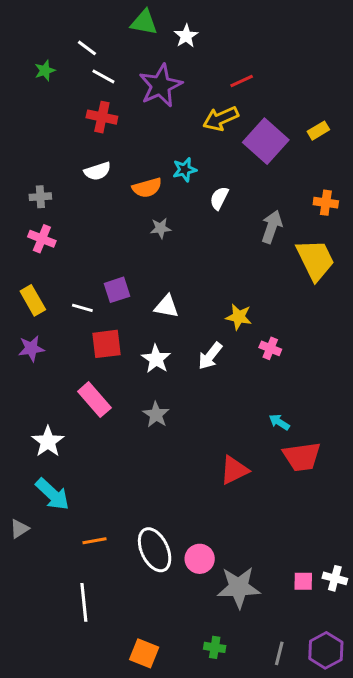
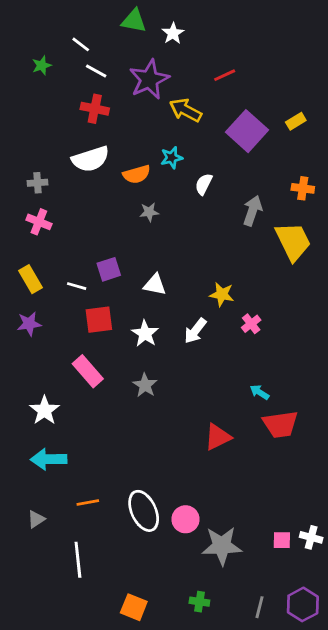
yellow arrow: (221, 119) -> (186, 110), moved, turned 52
white semicircle: (97, 171) -> (91, 159), size x1.5
pink cross: (270, 348) -> (251, 324), turned 30
cyan arrow: (52, 494) -> (49, 459), turned 136
gray triangle: (19, 529) -> (36, 519), moved

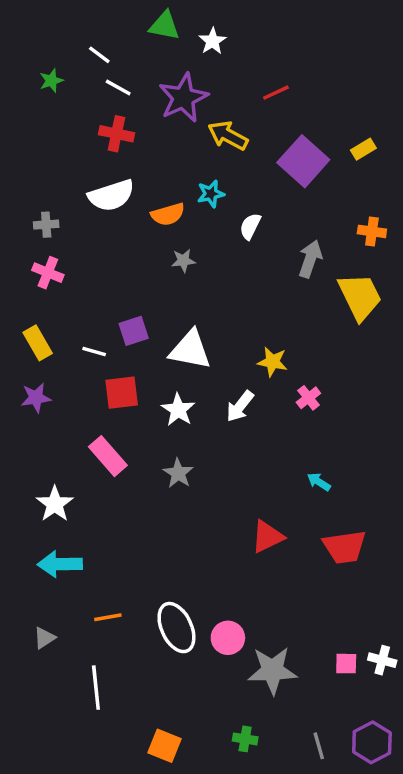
white triangle: (155, 285) -> (190, 350), size x1.5
red trapezoid: (280, 424) -> (344, 547), moved
gray line: (260, 607) -> (319, 746), turned -30

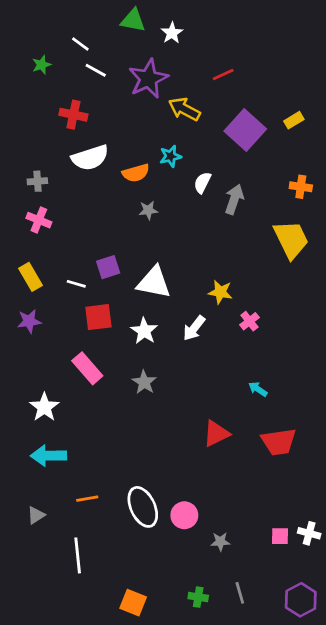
red cross: (116, 134) -> (73, 115), moved
gray arrow: (310, 259) -> (234, 199), moved
gray star: (272, 670) -> (220, 542), size x0.5
gray line: (319, 746) -> (240, 593), moved

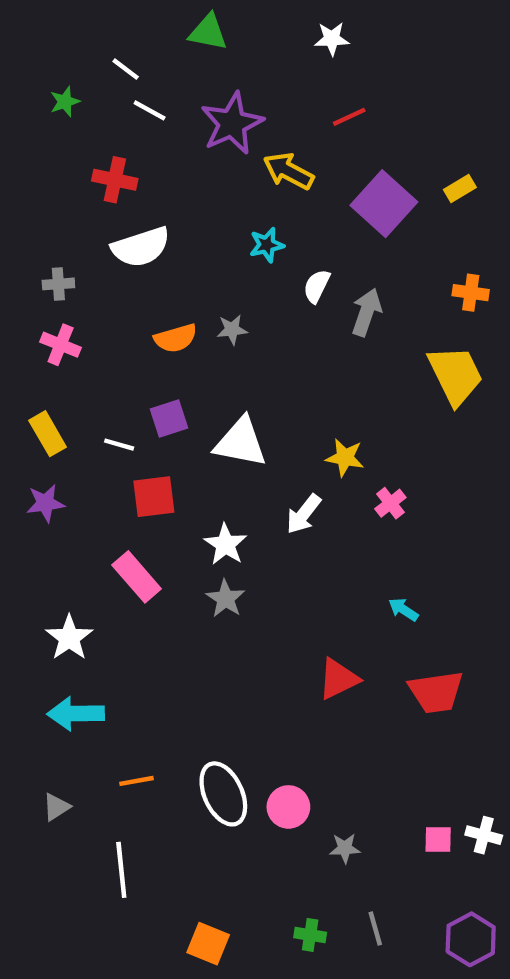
white star: (172, 33) -> (332, 39), moved, turned 30
orange semicircle: (136, 173) -> (176, 338), moved
white star: (144, 331) -> (225, 544), moved

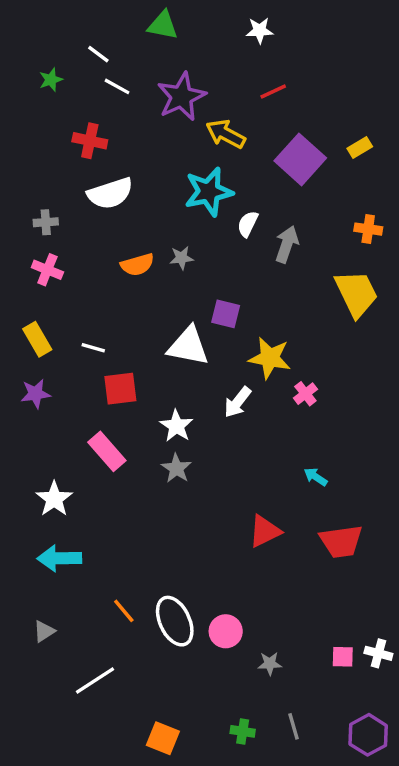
cyan star: (267, 245) -> (209, 192), size x1.8
purple square: (169, 418) -> (226, 314), moved, turned 32
yellow star: (345, 458) -> (270, 358), size x1.4
orange line: (137, 781) -> (124, 611), moved, turned 60
white line: (121, 870) -> (95, 681), turned 63

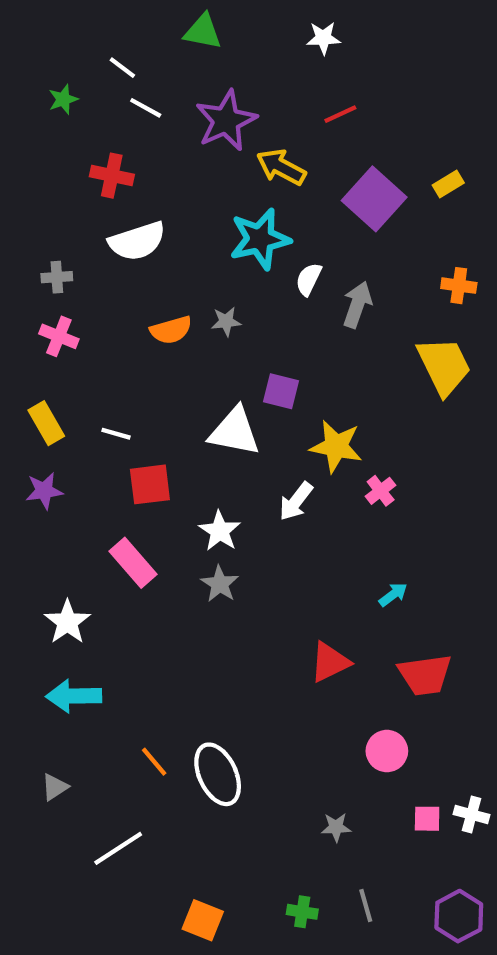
cyan arrow: (316, 477) -> (393, 594), turned 110
pink circle: (226, 631) -> (387, 751), moved

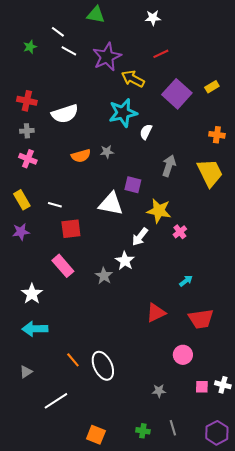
red cross: (112, 176) -> (27, 101), moved
gray arrow: (357, 305) -> (169, 166), moved
white star: (220, 531) -> (125, 261), moved

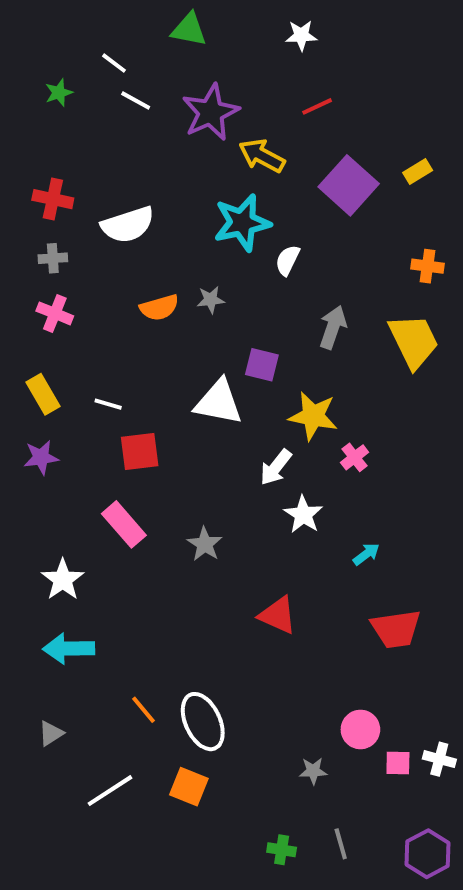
white star: (125, 261) -> (303, 515), moved
red triangle: (156, 313) -> (278, 615), moved, turned 50
pink circle: (183, 355) -> (360, 729), moved
orange square: (96, 435) -> (189, 787), moved

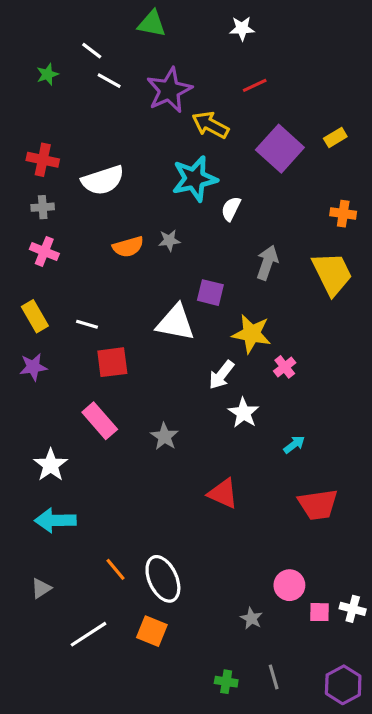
gray star: (313, 771) -> (251, 618), turned 30

